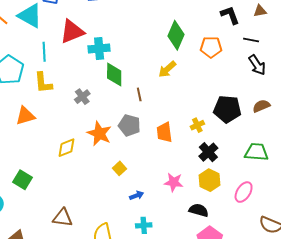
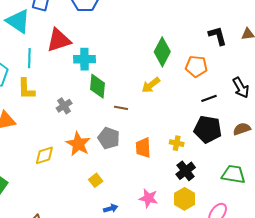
black line: (251, 40) -> (209, 98), moved, turned -35
brown line: (139, 94) -> (121, 108), turned -72
yellow cross: (197, 125) -> (177, 143), turned 32

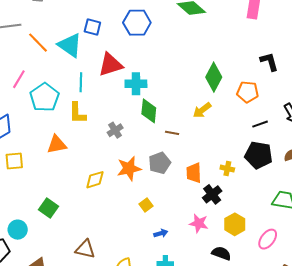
gray pentagon: (109, 138) -> (160, 163), turned 30
orange star: (78, 144) -> (129, 168), turned 30
black cross: (186, 171) -> (212, 194), moved

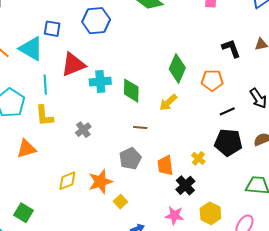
green diamond: (149, 111) -> (131, 91), moved
orange star: (129, 168) -> (100, 182), moved
yellow cross: (227, 169) -> (198, 158), turned 32

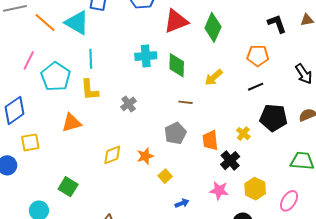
red triangle: (73, 65) -> (176, 21), moved
green diamond: (177, 68) -> (213, 27), moved
black line: (227, 111) -> (256, 87), moved
orange star: (100, 182) -> (145, 156), size x0.7

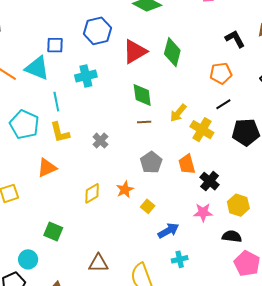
cyan cross: (146, 56) -> (86, 76), moved
yellow arrow: (214, 77) -> (178, 113), moved
brown line: (186, 102) -> (144, 122), moved
yellow cross: (243, 134) -> (202, 130), moved, size x1.6
blue arrow: (182, 203) -> (168, 231), size x1.5

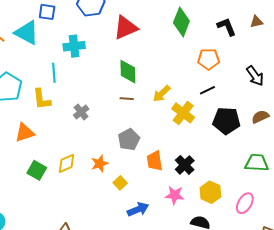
green diamond: (172, 52) -> (181, 22), moved
cyan line: (56, 102) -> (54, 73), moved
orange trapezoid: (187, 164) -> (155, 161), moved
green square: (53, 231) -> (37, 170), moved

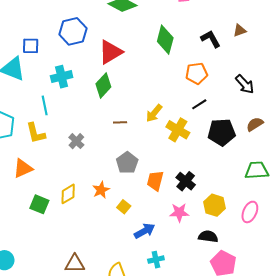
green diamond: (128, 72) -> (103, 85), moved, turned 50
orange trapezoid: (155, 161) -> (155, 181), turned 30

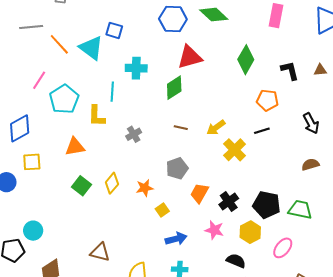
blue hexagon: (73, 31) -> (173, 19), moved
black pentagon: (222, 132) -> (267, 205), moved
yellow diamond: (68, 194) -> (112, 183), turned -35

